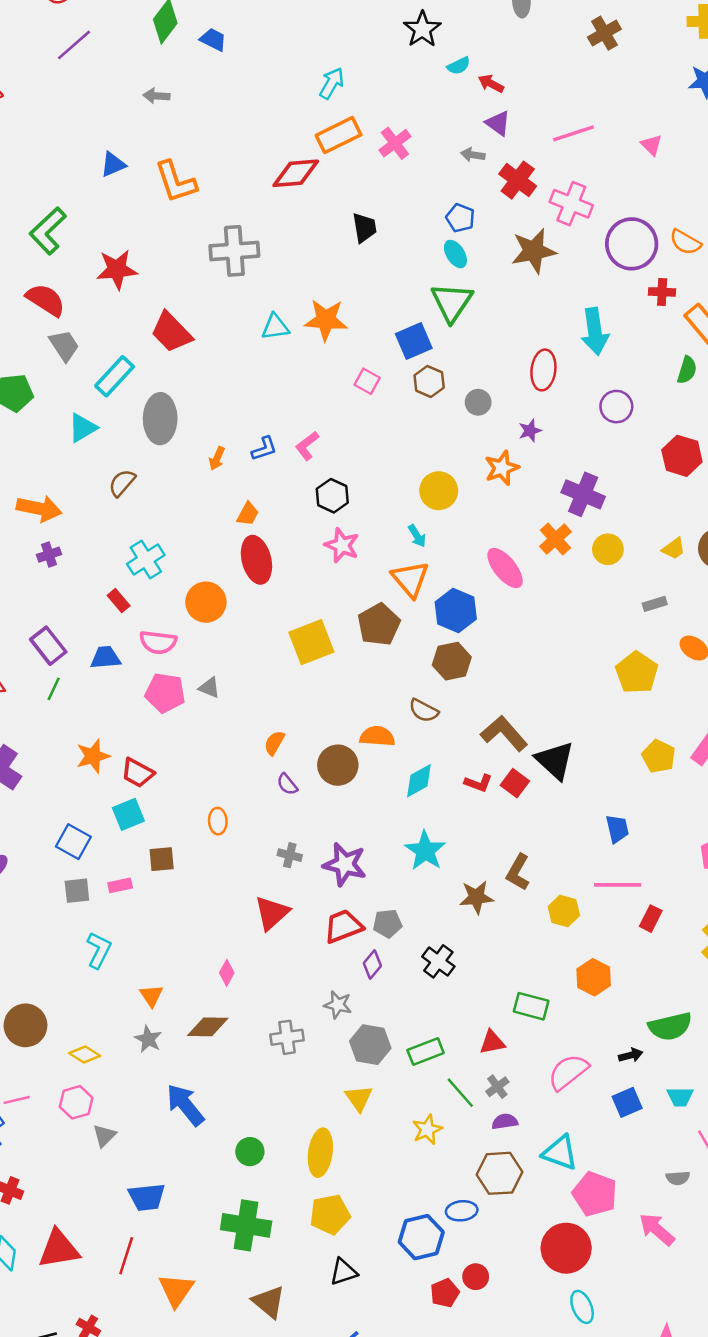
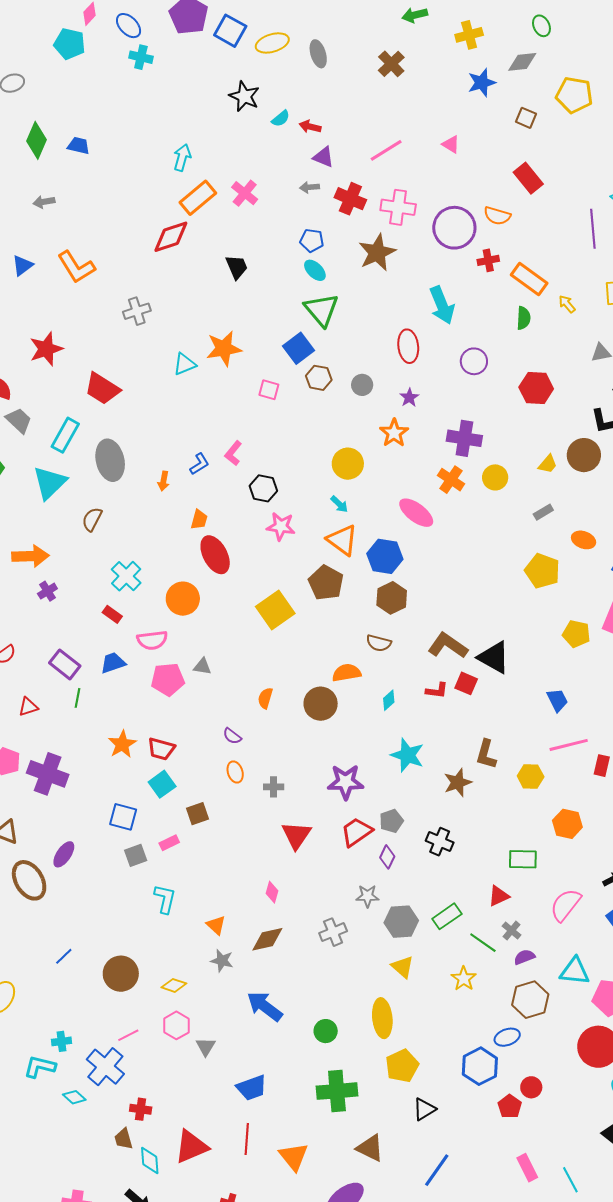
gray cross: (234, 251) -> (137, 311), size x0.7
cyan triangle: (83, 428) -> (50, 483), size x1.4
cyan diamond: (419, 781) -> (389, 700), size x0.7
purple semicircle: (287, 784) -> (232, 736), moved
gray cross: (290, 855) -> (274, 787), moved

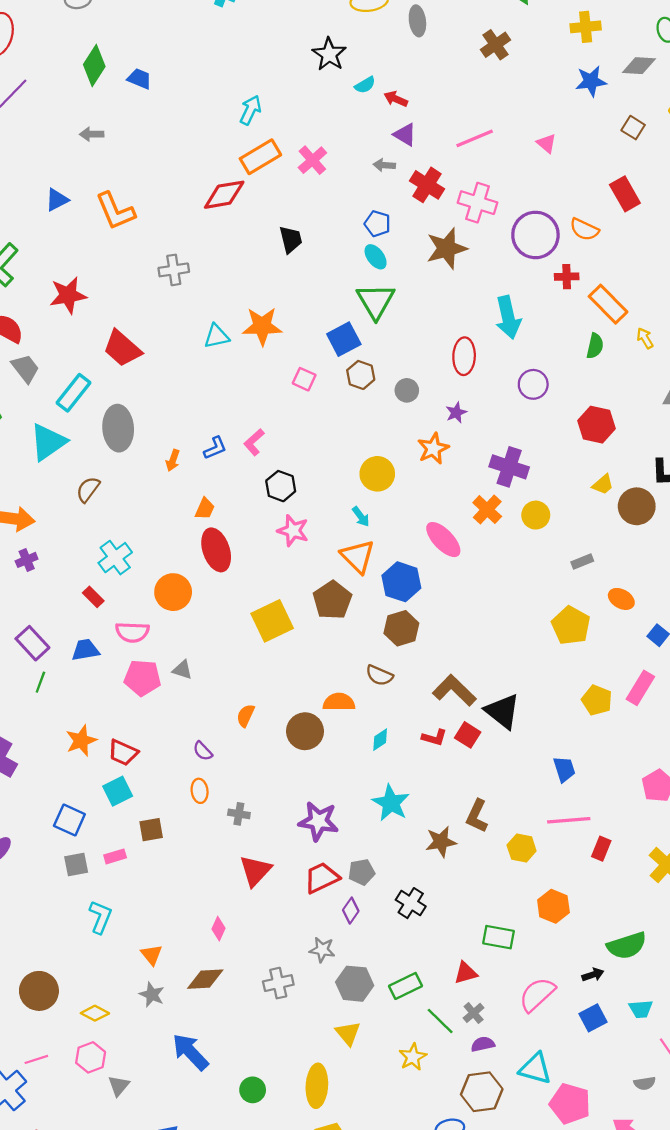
yellow trapezoid: (548, 464) -> (603, 484), moved

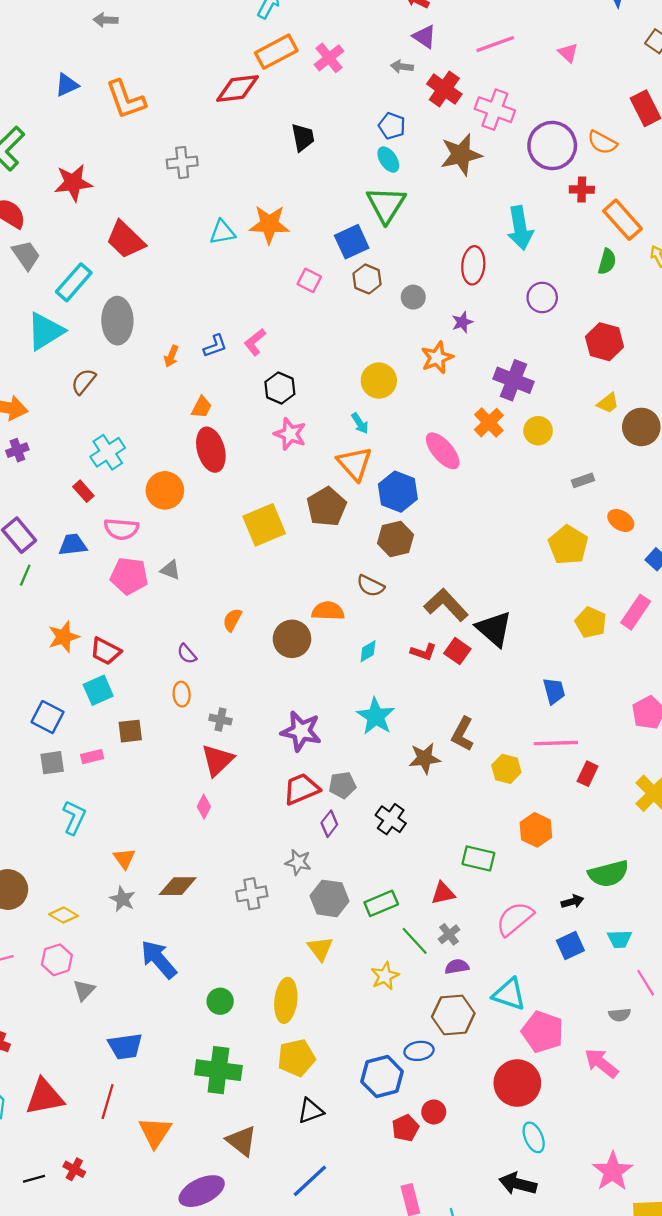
red triangle: (255, 871) -> (217, 760), moved
pink diamond: (219, 929) -> (204, 807), moved

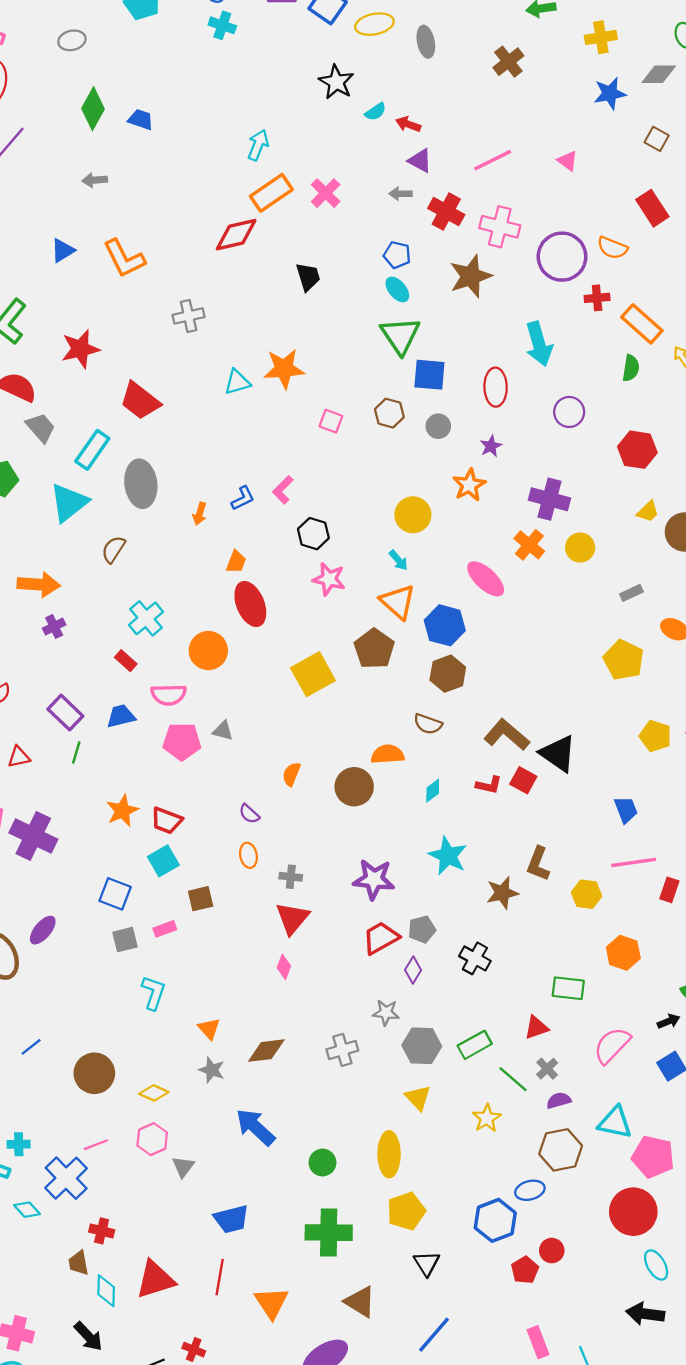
blue square: (352, 242) -> (429, 375), moved, turned 36
black triangle: (311, 1111) -> (427, 1263), turned -36

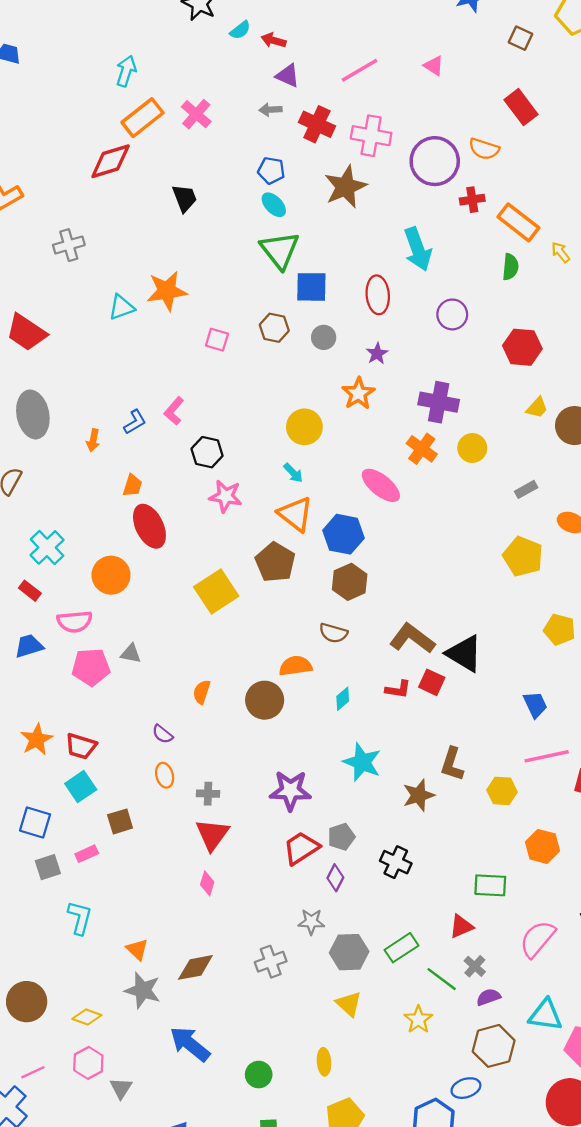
gray star: (212, 1070) -> (143, 990), size x1.4
yellow ellipse: (389, 1154) -> (324, 1062), size x0.6

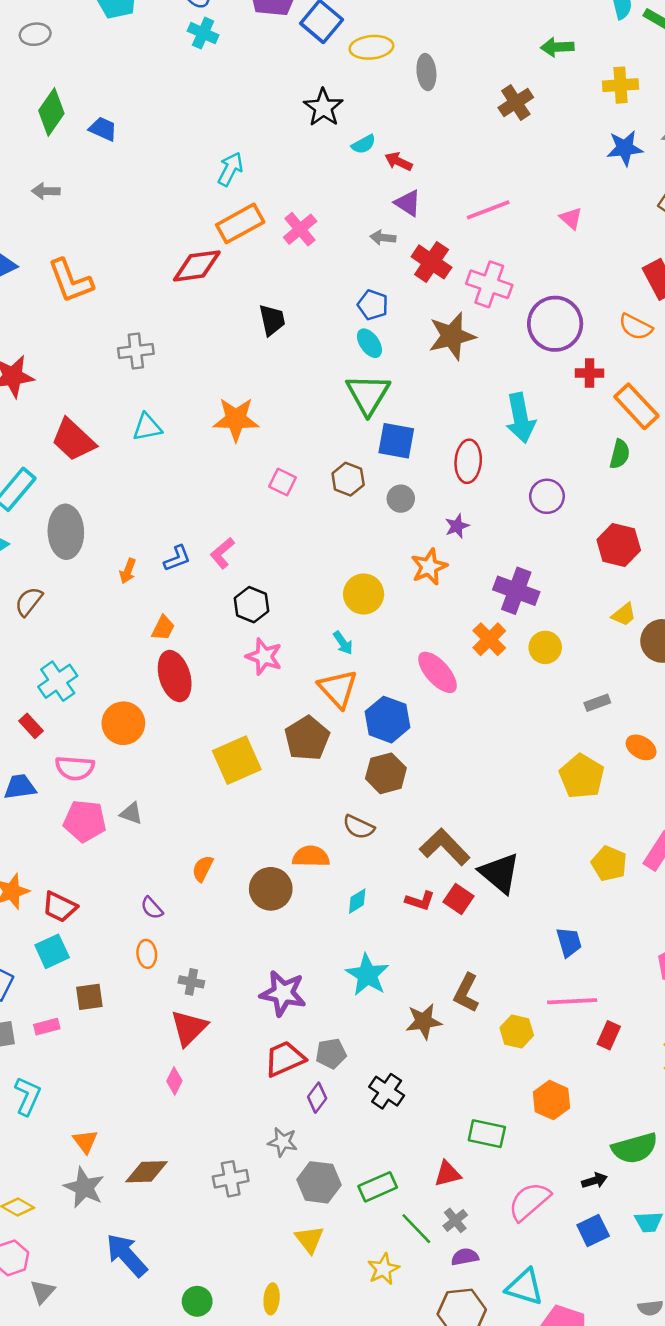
orange semicircle: (484, 149) -> (636, 327), moved
cyan triangle: (121, 307) -> (147, 427), moved

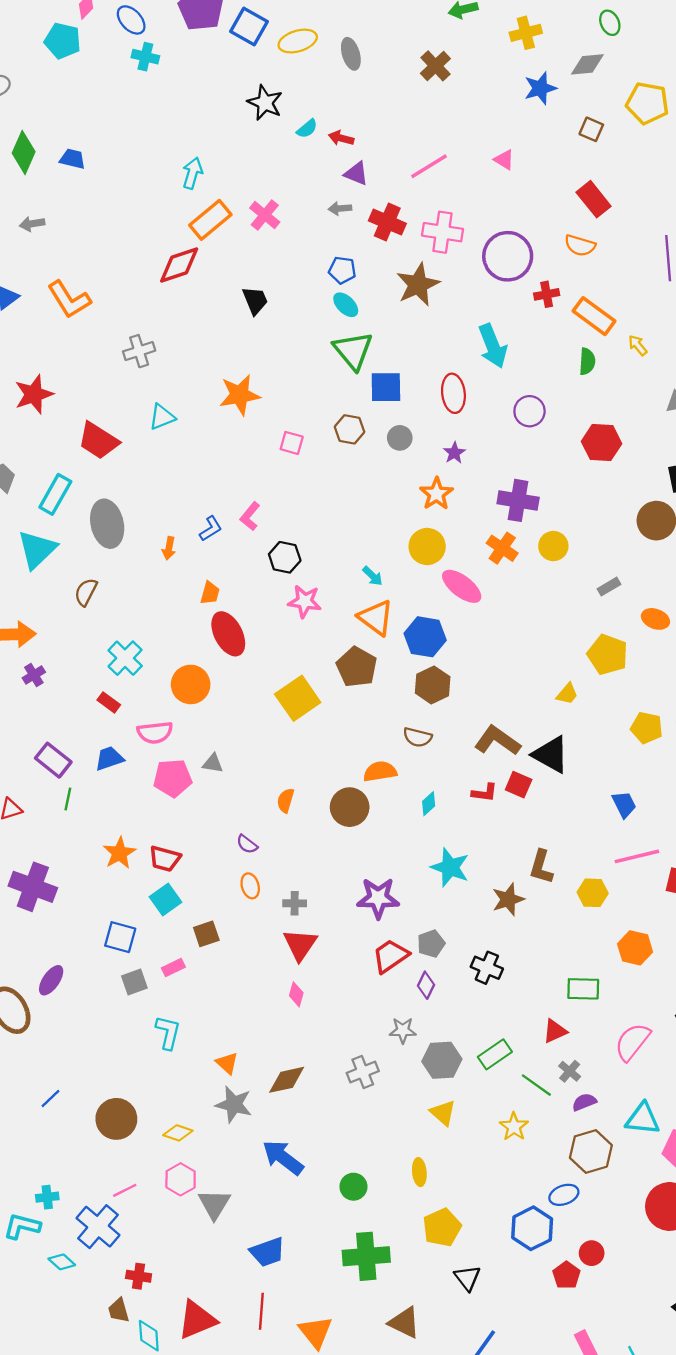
yellow circle: (364, 594) -> (427, 546), moved
yellow trapezoid: (624, 615) -> (567, 694), moved
gray triangle: (43, 1292) -> (214, 1204), size x1.4

